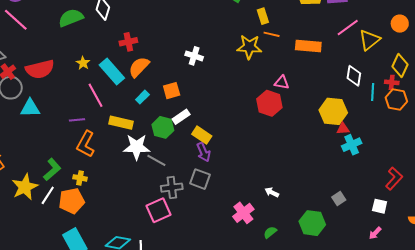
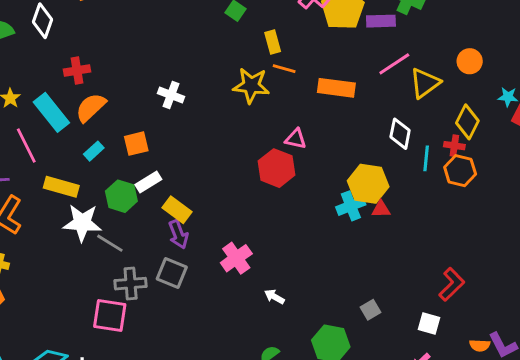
cyan cross: (352, 145) -> (351, 206), moved
pink square: (158, 210) -> (110, 316), turned 30
pink cross: (243, 213) -> (236, 258), moved

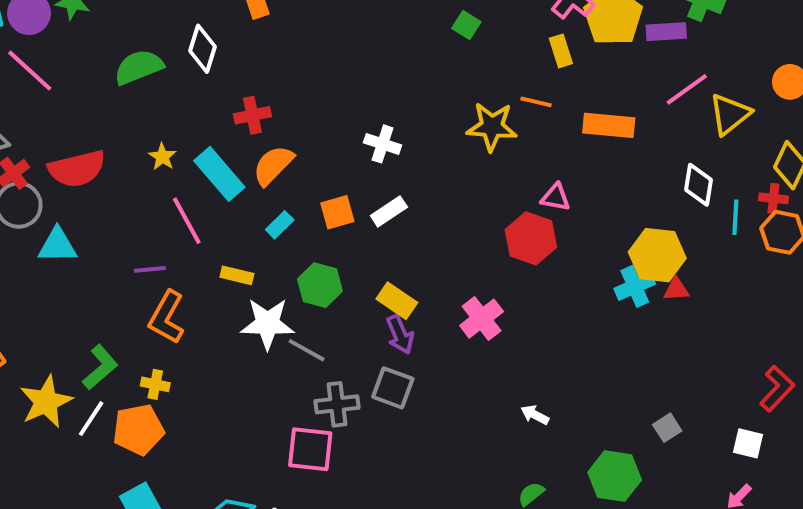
yellow rectangle: (273, 42) -> (561, 51), moved
white rectangle: (148, 182) -> (389, 211), moved
yellow rectangle: (61, 187) -> (237, 275), size x0.7
pink cross: (236, 258) -> (482, 319), moved

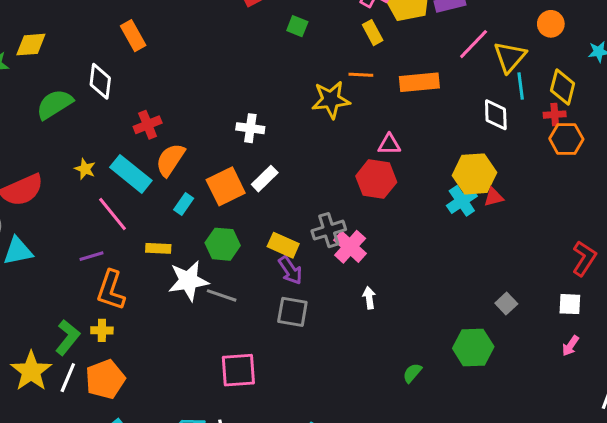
orange square: (337, 212) -> (226, 186), size x1.4
cyan line: (735, 217) -> (521, 86), moved
yellow cross: (155, 384) -> (102, 330), moved
gray cross: (337, 404) -> (329, 230), moved
white arrow: (535, 415) -> (369, 298), moved, turned 65

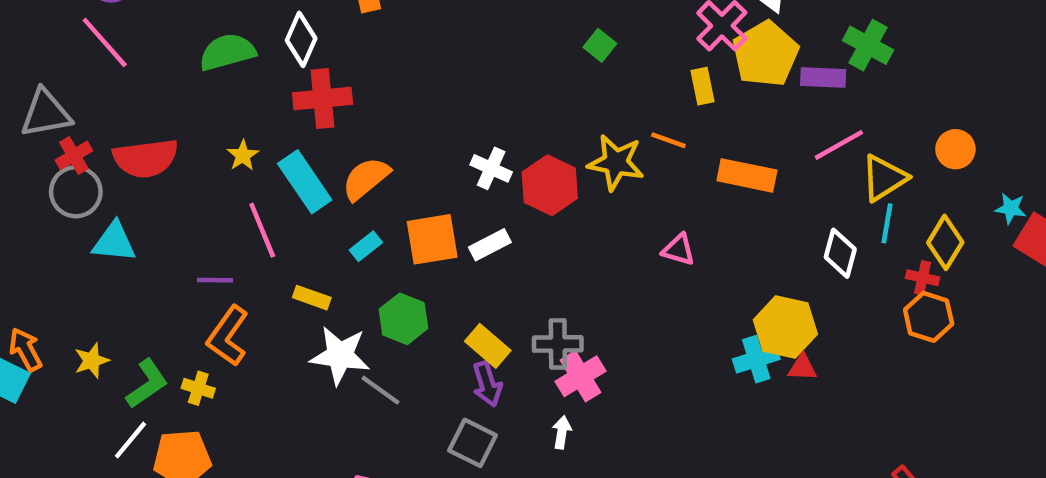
red cross: (148, 125) -> (322, 99), moved, size x1.4
red hexagon: (376, 179) -> (550, 185), moved
white arrow: (369, 298) -> (562, 432), moved
yellow star: (31, 371) -> (92, 361), moved, size x0.6

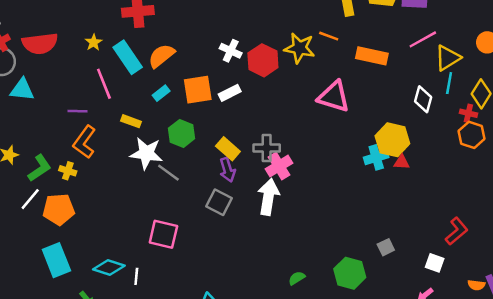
pink triangle: (679, 250) -> (334, 97), size x1.8
white arrow: (562, 432) -> (268, 197), size x2.0

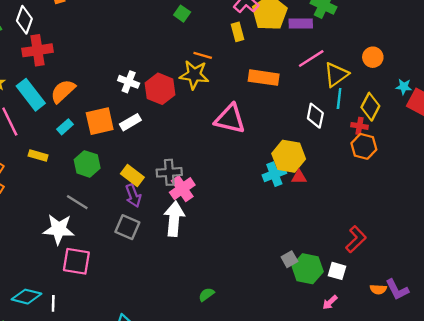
orange line: (329, 36) -> (203, 55), moved
white star: (146, 153) -> (59, 229), moved
green hexagon: (350, 273) -> (308, 269), moved

